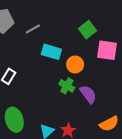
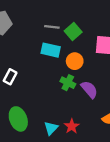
gray line: (33, 29) -> (52, 27), moved, turned 40
green square: (88, 30) -> (73, 32), moved

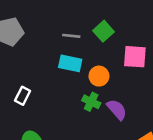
green square: (73, 32) -> (103, 31), moved

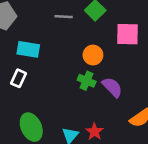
cyan rectangle: (70, 63) -> (28, 49), moved

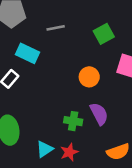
gray line: (64, 17) -> (56, 28), moved, turned -30
green cross: (87, 81) -> (73, 121), moved, turned -30

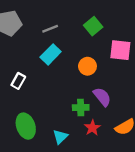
cyan rectangle: (27, 53) -> (51, 54), moved, turned -60
red star: (69, 152) -> (92, 128), moved

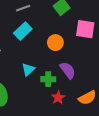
cyan triangle: (60, 137) -> (28, 69), moved

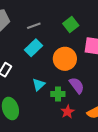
orange circle: (55, 43) -> (65, 59), size x1.5

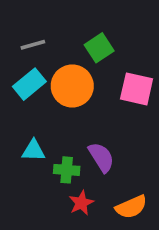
orange circle: (65, 59) -> (72, 86), moved
cyan triangle: (39, 85) -> (33, 151), turned 40

